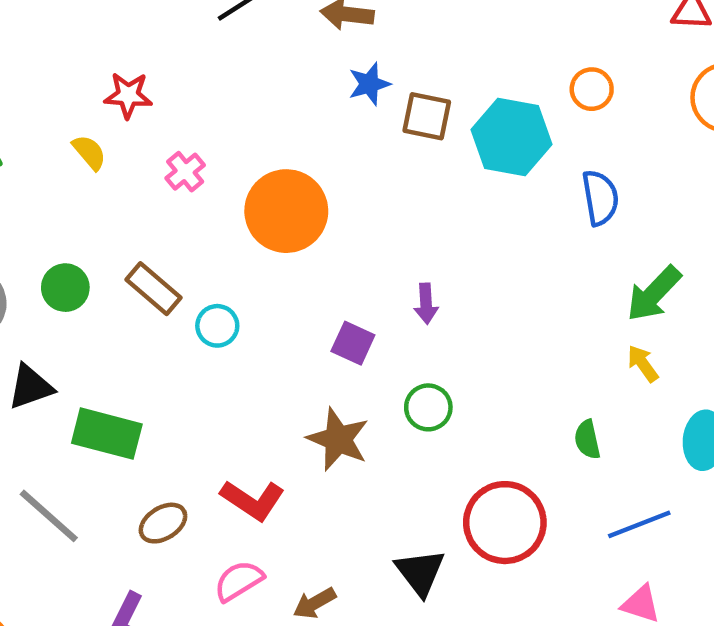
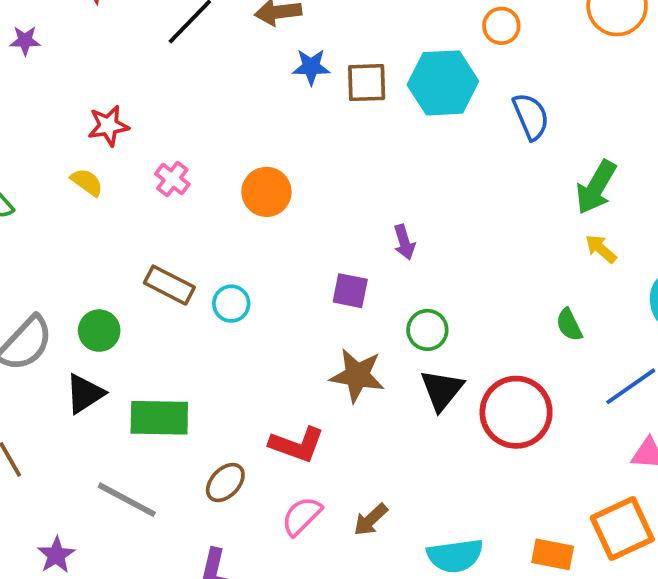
blue star: (369, 84) -> (311, 67), turned 30
orange circle: (286, 211) -> (266, 192), size x0.7
green circle: (65, 288) -> (99, 331), moved
black triangle: (420, 572) -> (442, 390), moved, turned 30

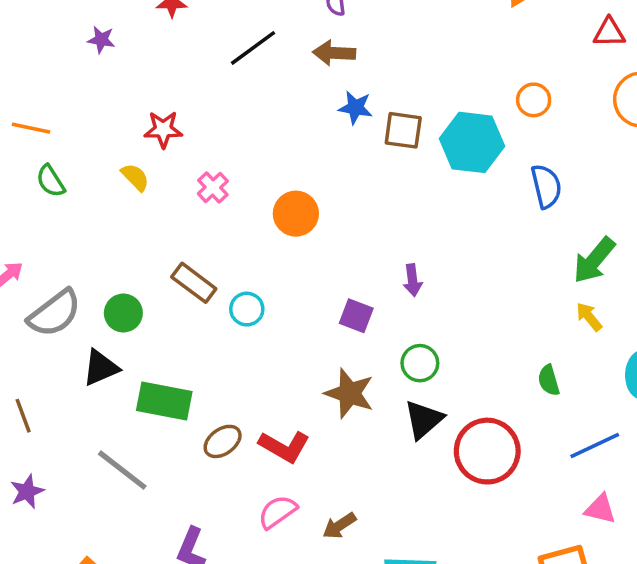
brown ellipse: (225, 482) -> (223, 441), moved
purple star: (56, 555) -> (27, 492), moved

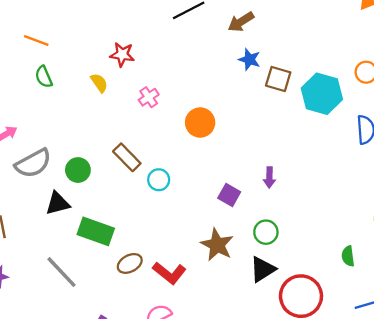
brown arrow: (334, 53) -> (241, 22), turned -44

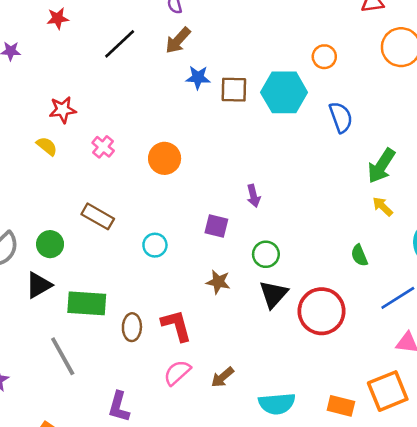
cyan circle: (159, 180) -> (155, 245), moved
brown star: (217, 245) -> (218, 282), size x0.7
brown ellipse: (130, 263) -> (132, 327), turned -45
gray line: (61, 272) -> (63, 356), turned 30
red L-shape: (169, 273) -> (176, 325), turned -128

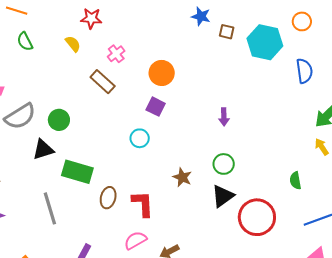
brown square: (234, 90) -> (227, 32), size x0.7
brown rectangle: (98, 216) -> (103, 82), moved
purple square: (216, 226) -> (156, 107), moved

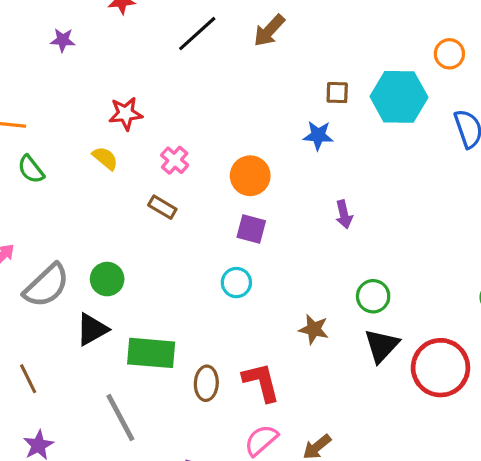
blue star: (201, 16) -> (318, 135), moved
brown rectangle: (103, 82) -> (162, 207), size x0.7
purple arrow: (224, 117) -> (344, 214), moved

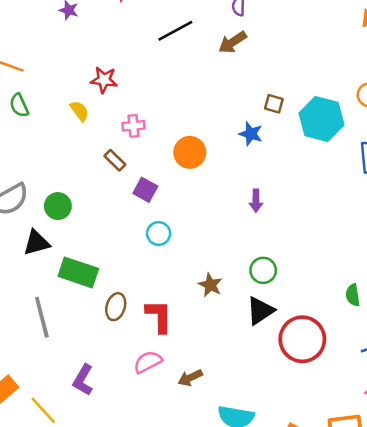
pink cross: (175, 160) -> (133, 126), turned 30
purple square: (251, 229) -> (145, 190), moved

